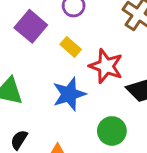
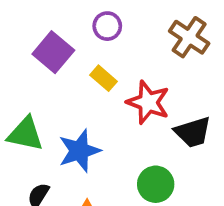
blue star: (69, 94) -> (79, 151), moved

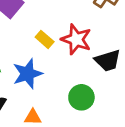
yellow rectangle: (104, 78) -> (45, 39), moved

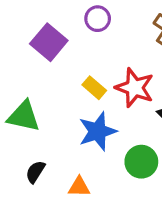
blue star: (27, 74) -> (98, 131), moved

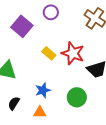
blue star: (98, 131) -> (43, 90), moved, size x0.7

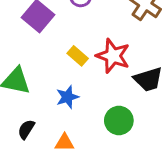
blue star: (43, 90) -> (67, 97), moved

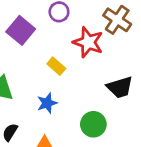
red star: (113, 56) -> (88, 42), moved

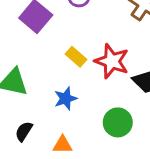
red star: (88, 42) -> (112, 61), moved

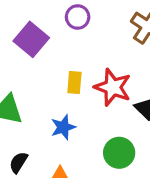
yellow rectangle: (76, 57) -> (74, 82), turned 54

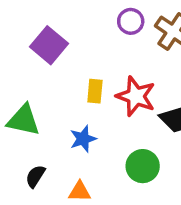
purple circle: (78, 17) -> (131, 21), moved

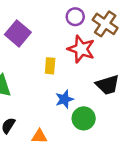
red star: (136, 96) -> (81, 49), moved
blue star: (83, 139) -> (64, 99), moved

